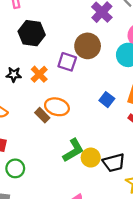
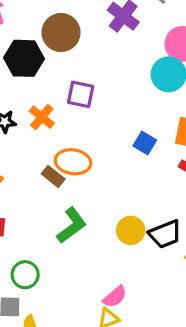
brown circle: (88, 46) -> (61, 32), moved
green L-shape: (73, 150) -> (72, 225), moved
green circle: (15, 168) -> (25, 275), moved

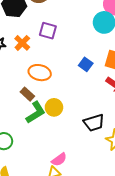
brown rectangle: (53, 176) -> (27, 94), moved
yellow circle: (131, 230) -> (54, 107), moved

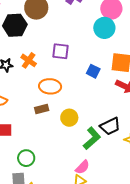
purple square: (48, 31) -> (61, 51), moved
brown rectangle: (27, 94) -> (42, 109), turned -48
green L-shape: (36, 112) -> (92, 138), moved

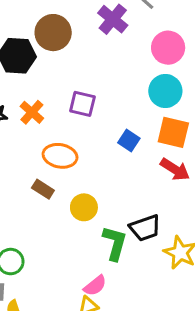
cyan circle: (104, 28) -> (165, 91), moved
brown rectangle: (42, 109) -> (43, 189), turned 40
green L-shape: (92, 138) -> (115, 243), turned -40

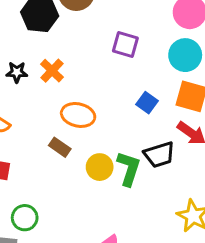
purple square: (82, 104) -> (125, 44), moved
black trapezoid: (145, 228) -> (159, 155), moved
green L-shape: (115, 243) -> (129, 168), moved

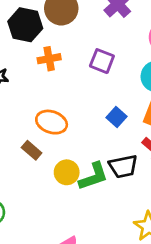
orange cross: (52, 71) -> (49, 59), moved, turned 30
green L-shape: (129, 168) -> (94, 176), turned 48

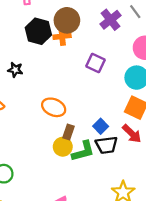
orange cross: (49, 59) -> (62, 36), moved
blue square: (117, 117) -> (101, 126), moved
brown rectangle: (32, 150) -> (68, 132), moved, turned 64

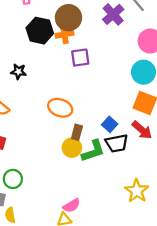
purple square: (96, 63) -> (80, 58), moved, turned -30

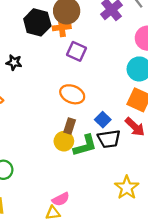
purple square: (80, 58) -> (76, 51), turned 30
orange ellipse: (60, 108) -> (72, 94), moved

